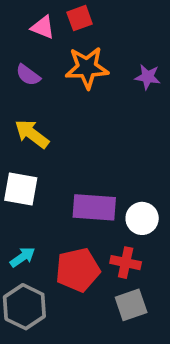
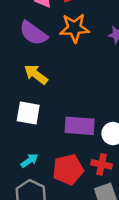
purple semicircle: (28, 75) -> (33, 33), size x1.6

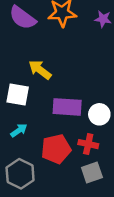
yellow arrow: (36, 74) -> (40, 70), moved
cyan arrow: (29, 161) -> (19, 130), moved

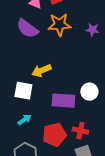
yellow arrow: (40, 70) -> (41, 71), turned -60
white circle: (99, 114) -> (89, 92), moved

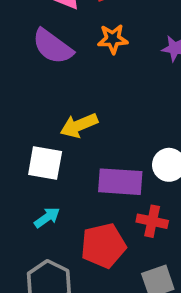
orange star: (59, 25) -> (113, 39), size x0.7
red cross: (80, 131) -> (152, 221), moved

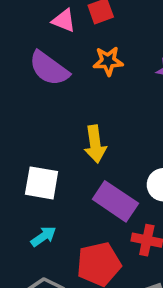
yellow arrow: (79, 125) -> (95, 144), moved, turned -75
purple rectangle: (120, 182) -> (115, 201), turned 30

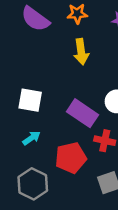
yellow arrow: (95, 144) -> (81, 52), moved

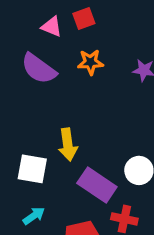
yellow arrow: (81, 52) -> (68, 145), moved

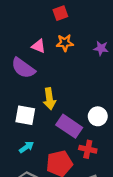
pink triangle: (52, 27) -> (38, 46), moved
purple semicircle: (39, 69) -> (23, 68), moved

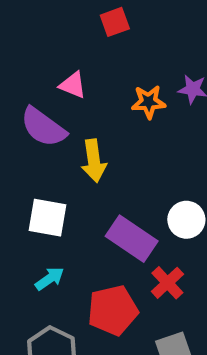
orange star: (65, 43) -> (149, 102), moved
yellow arrow: (49, 99) -> (94, 161), moved
red cross: (88, 149) -> (167, 283), turned 35

